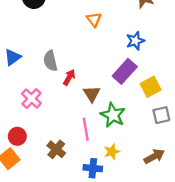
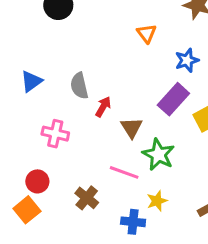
orange triangle: (94, 19) -> (147, 33), moved
pink cross: (31, 99) -> (55, 134), turned -30
pink line: (86, 129) -> (124, 172), turned -60

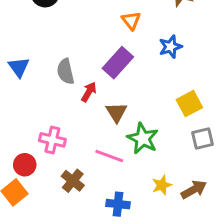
blue triangle: (31, 81) -> (19, 67), turned -30
purple rectangle: (173, 99) -> (118, 63), moved
pink cross: (55, 134) -> (52, 140), moved
yellow star: (157, 201) -> (162, 185), moved

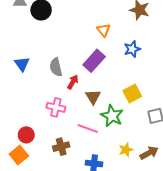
yellow square: (189, 104) -> (132, 94), moved
pink cross: (52, 140) -> (56, 107), moved
brown cross: (73, 181) -> (61, 147), turned 35

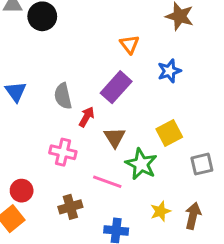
brown arrow: (149, 153) -> (193, 216), turned -48

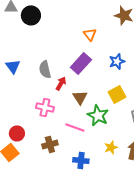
blue star: (169, 71) -> (117, 61), moved

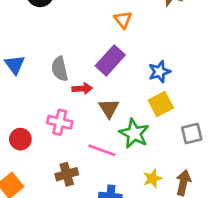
blue star: (117, 61) -> (159, 72), moved
red arrow: (61, 83) -> (82, 89), turned 56
red circle: (17, 133) -> (20, 139), moved

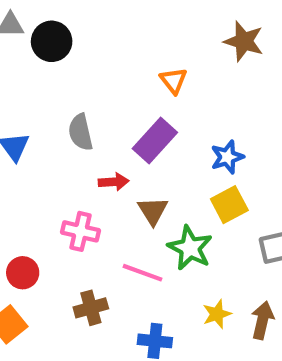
gray semicircle: (60, 69) -> (81, 132), moved
red circle: (20, 139) -> (23, 273), moved

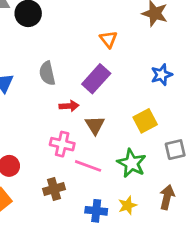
blue star: (227, 157) -> (162, 75), moved
pink cross: (81, 231) -> (62, 144), moved
green star: (190, 248) -> (132, 163), moved
yellow star: (217, 314) -> (128, 205), moved

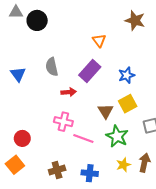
blue star: (162, 75) -> (127, 75), moved
brown triangle: (95, 125) -> (105, 111), moved
brown cross: (54, 189) -> (57, 170), moved
yellow star: (128, 205) -> (123, 165), moved

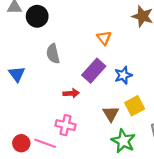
gray semicircle: (52, 67) -> (53, 54), moved
blue star: (127, 75) -> (123, 75), moved
pink line: (83, 138) -> (45, 143), moved

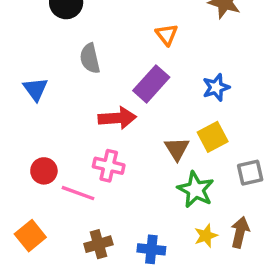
blue star: (123, 75) -> (216, 87), moved
red arrow: (71, 93) -> (117, 118), size x1.5
red circle: (21, 143) -> (44, 171), moved

